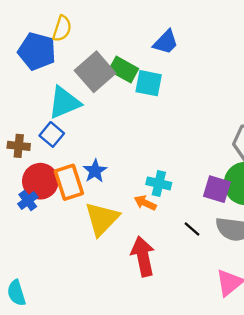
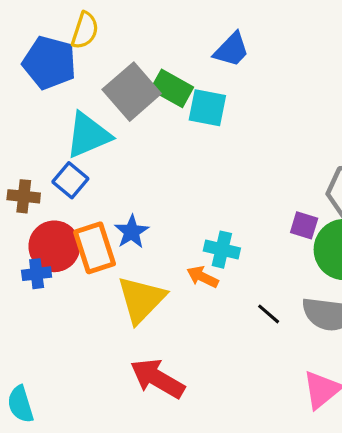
purple square: (217, 189) -> (304, 225), moved, size x0.7
blue cross: (28, 201) -> (37, 274), turned 30
red arrow: (143, 256) -> (157, 378), moved, turned -48

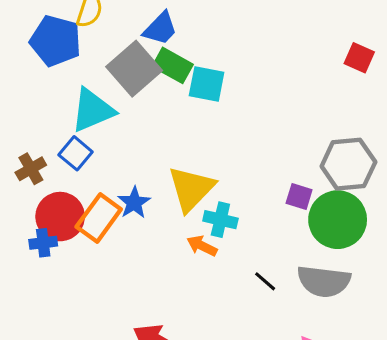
blue trapezoid: (232, 50) -> (160, 28), moved
brown cross: (24, 196) -> (31, 169), turned -36
orange rectangle: (95, 248) -> (99, 218), turned 54
yellow triangle: (141, 299) -> (191, 189), moved

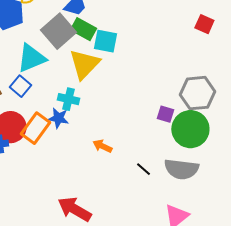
yellow triangle: (191, 189) -> (84, 64), moved
blue star: (134, 203) -> (58, 118), turned -30
cyan cross: (220, 220) -> (68, 99), moved

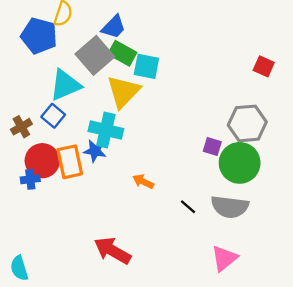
red square: (204, 24) -> (264, 66), moved
cyan cross: (68, 99) -> (106, 130), size x1.4
orange rectangle: (35, 128) -> (70, 162), turned -48

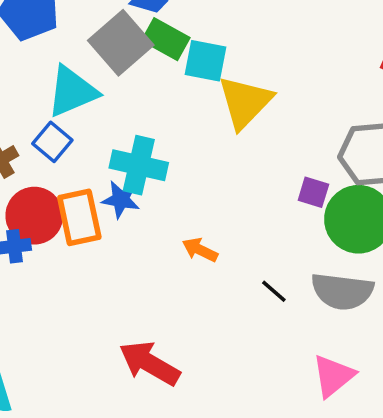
yellow triangle: (123, 92) -> (245, 102), moved

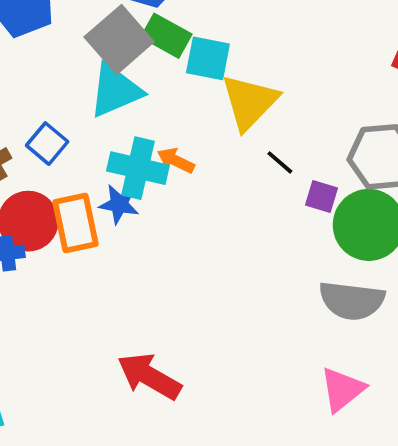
cyan triangle: (72, 91) -> (115, 91), moved
orange arrow: (200, 250) -> (176, 161), moved
black line: (274, 291) -> (280, 162), moved

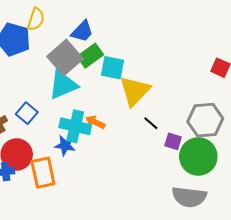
green rectangle: (166, 36) -> (90, 56), turned -65
orange rectangle: (76, 223) -> (43, 173), moved

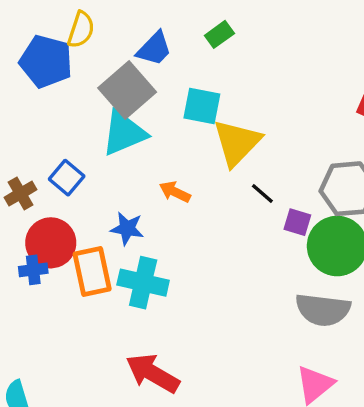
green rectangle: (90, 56) -> (219, 34), moved, size x0.7
cyan cross: (75, 126) -> (143, 283), moved

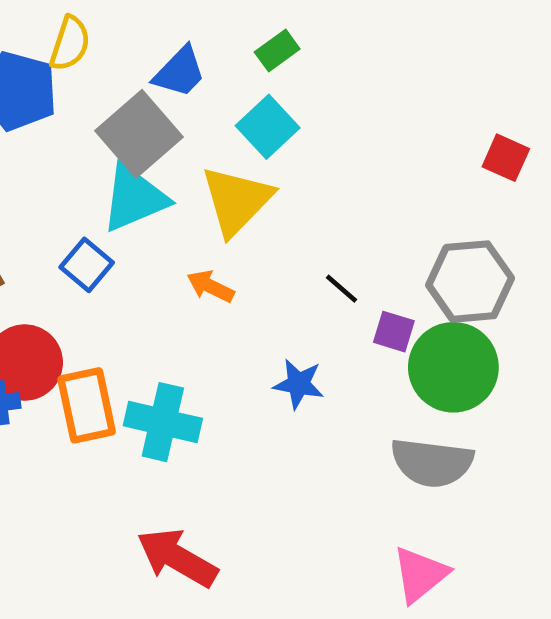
cyan square: (202, 106) -> (268, 127), moved, turned 36
yellow triangle: (237, 143) -> (237, 201), moved
blue square: (67, 178) -> (87, 265), moved
blue star: (127, 229) -> (299, 384), moved

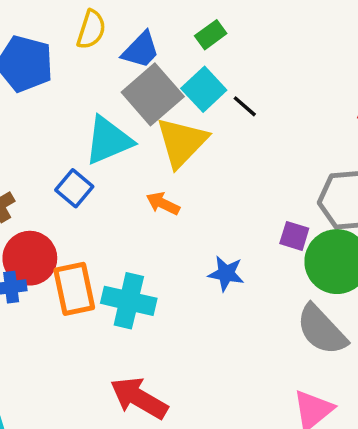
yellow semicircle: (70, 43) -> (91, 30), moved
gray square: (139, 134) -> (153, 94), moved
black line: (341, 289) -> (245, 106), moved
gray semicircle: (432, 463) -> (322, 330), turned 40

